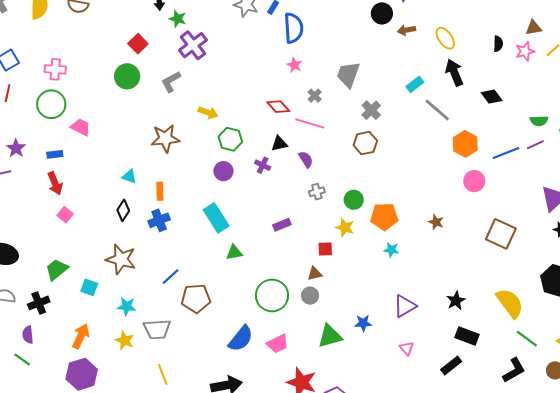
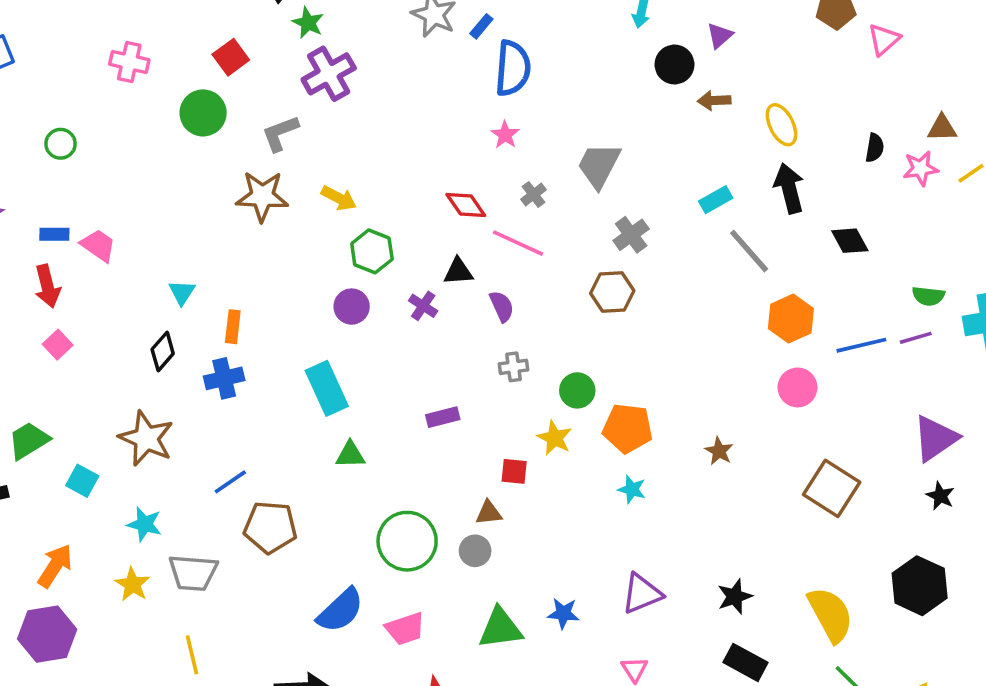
pink cross: (55, 69) -> (129, 62), moved
green circle: (51, 104) -> (61, 144), size x0.6
pink trapezoid: (81, 127) -> (98, 245), moved
brown star: (165, 138) -> (262, 196), moved
cyan triangle: (129, 176) -> (182, 292), turned 35

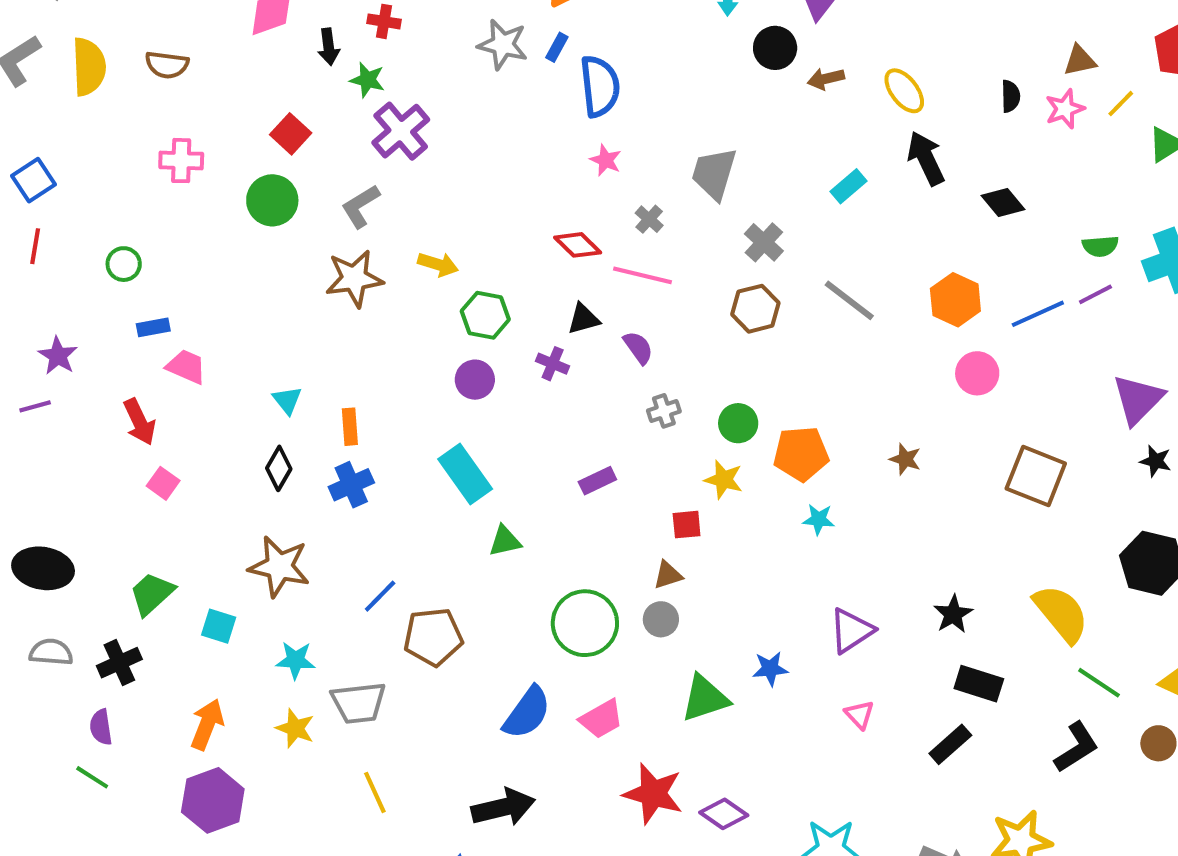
blue rectangle: (54, 234) -> (153, 327), moved
gray line: (749, 251) -> (849, 300), moved

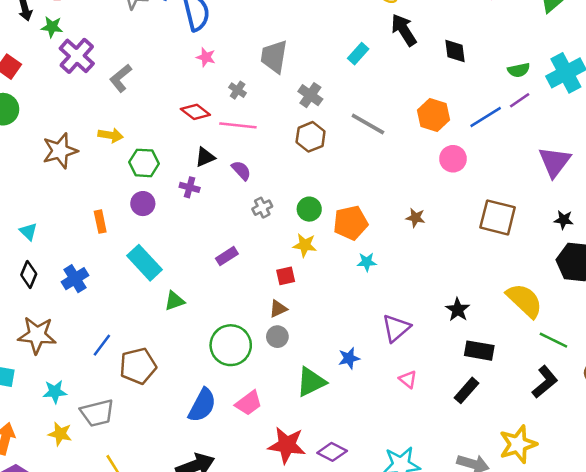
black diamond: (1003, 202) -> (455, 51), turned 40
gray L-shape: (361, 206) -> (121, 78), moved
orange rectangle: (350, 427) -> (100, 222), moved
black star: (1156, 461) -> (564, 220), moved

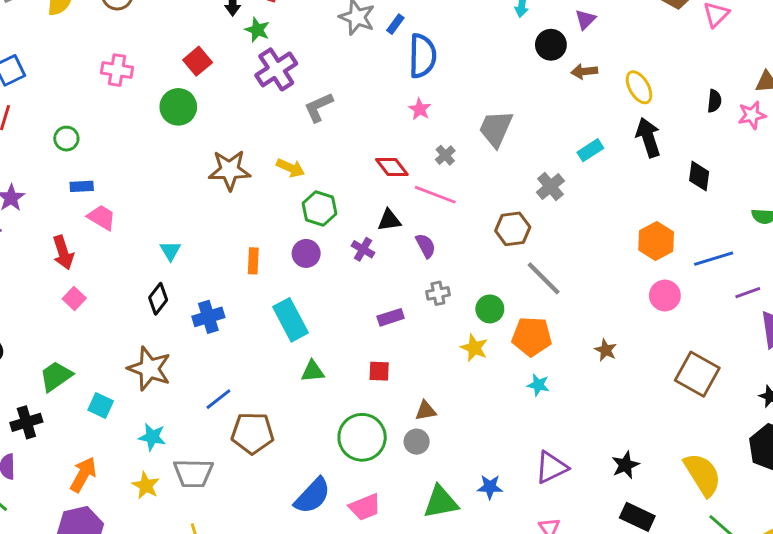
gray cross: (310, 95) -> (550, 187), moved
purple line: (520, 100) -> (748, 293), moved
gray line: (368, 124) -> (544, 278), moved
purple rectangle: (227, 256) -> (391, 317), moved
red square: (286, 276) -> (379, 371), moved

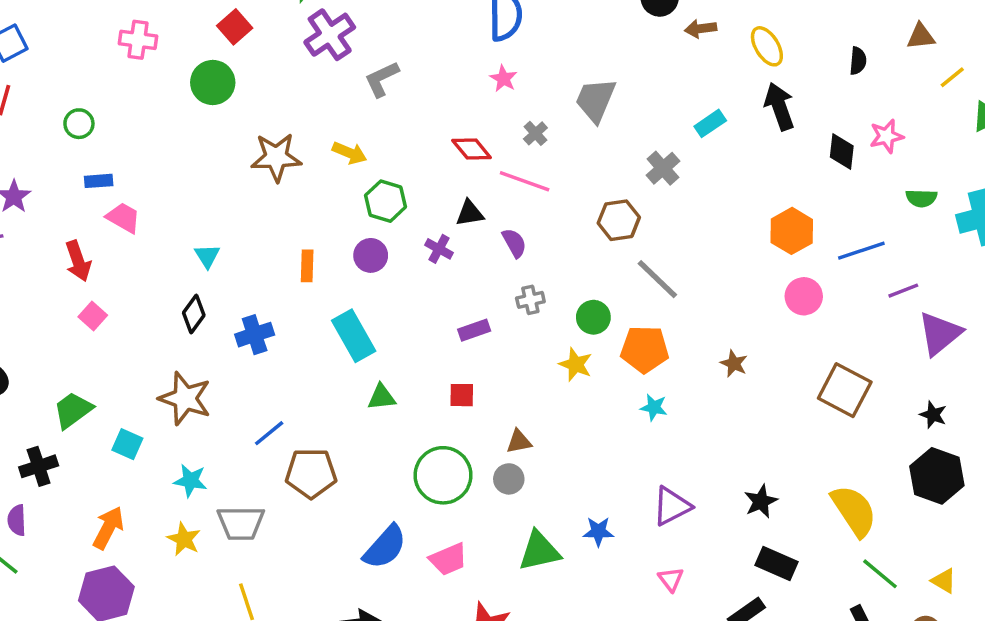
pink star: (752, 115) -> (886, 136), moved

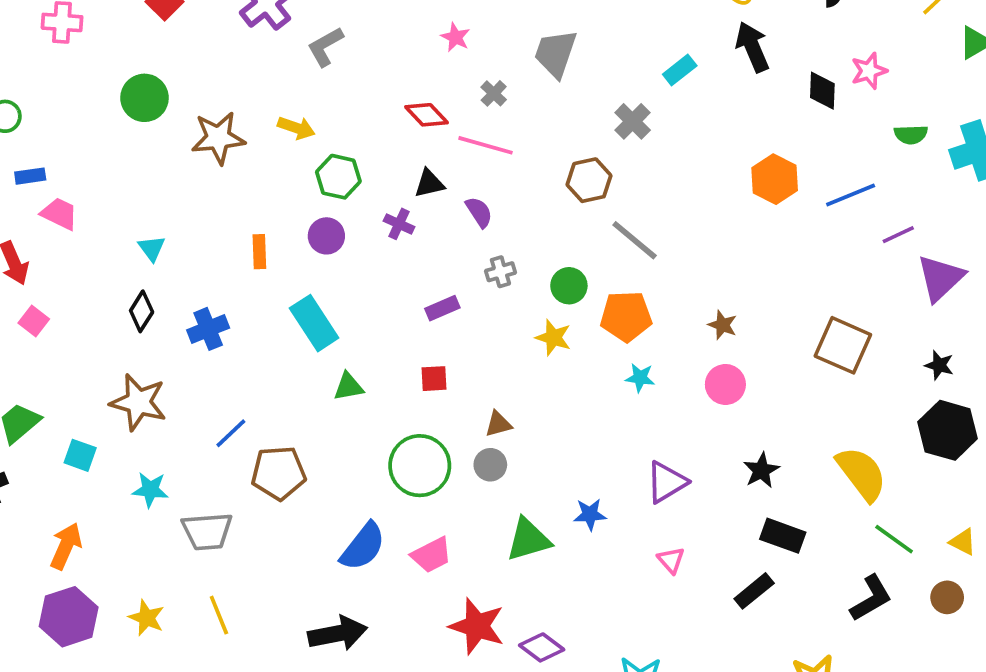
green circle: (213, 82) -> (145, 98), moved
pink circle: (804, 296) -> (725, 384), moved
yellow star: (184, 539) -> (147, 618), moved

